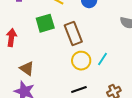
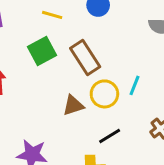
brown triangle: (27, 68) -> (73, 105), moved, turned -42

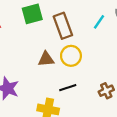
cyan line: (134, 85) -> (99, 22), moved

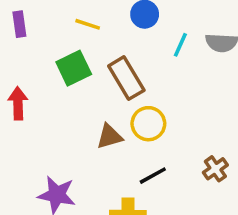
cyan line: (99, 22) -> (180, 45), moved

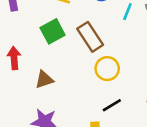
brown triangle: (109, 136) -> (44, 80), moved

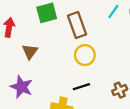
brown triangle: (44, 80) -> (30, 51), turned -49

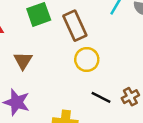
black line: (81, 87) -> (101, 97), moved, turned 49

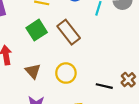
yellow circle: (87, 59) -> (66, 73), moved

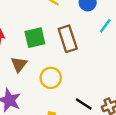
green square: (37, 30) -> (35, 38), moved

